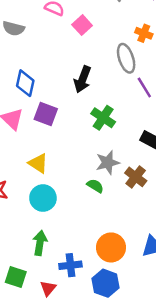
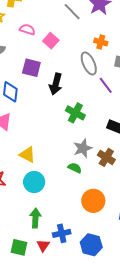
purple square: (46, 114) -> (31, 68), moved
orange circle: (111, 247) -> (93, 201), moved
red triangle: (48, 288) -> (43, 245), moved

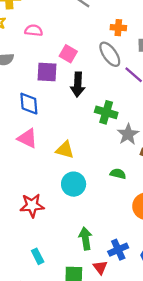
pink square: (51, 41) -> (68, 54), moved
gray star: (83, 148) -> (128, 134), moved
yellow triangle: (27, 155) -> (65, 150), moved
cyan circle: (34, 182) -> (74, 184), moved

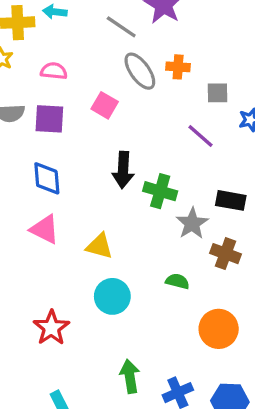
gray ellipse: (110, 54) -> (140, 71), moved
purple square: (47, 72) -> (49, 119), moved
black arrow: (78, 85) -> (123, 170), moved
red star: (32, 205) -> (51, 328), turned -30

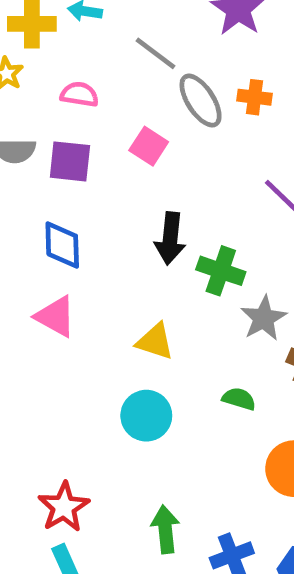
gray line: (121, 27) -> (155, 53), moved
yellow triangle: (99, 246) -> (155, 341), moved
red star: (51, 328) -> (64, 507), moved

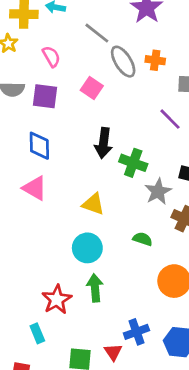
pink semicircle: (79, 94) -> (51, 57), turned 50
red star: (64, 507) -> (57, 300), moved
green arrow: (165, 529) -> (95, 288), moved

